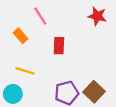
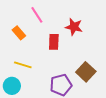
red star: (97, 16) -> (74, 27), moved
brown square: (94, 92) -> (86, 72), moved

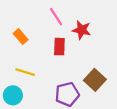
pink line: (37, 15) -> (56, 17), moved

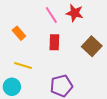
red star: (82, 30) -> (75, 13), moved
brown square: (95, 80) -> (92, 46), moved

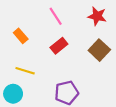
red star: (75, 13) -> (97, 16), moved
red rectangle: (54, 42) -> (59, 46), turned 49

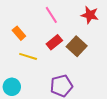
brown square: (99, 50) -> (77, 46), moved
yellow line: (25, 71) -> (28, 56), moved

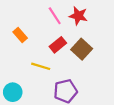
red star: (90, 15) -> (78, 16), moved
yellow line: (28, 56) -> (41, 66), moved

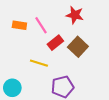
pink line: (55, 16) -> (41, 25), moved
orange rectangle: (20, 35) -> (19, 25), moved, turned -40

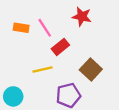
brown square: (78, 47) -> (91, 69), moved
yellow line: (39, 63) -> (42, 69), turned -30

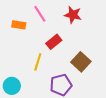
pink line: (45, 28) -> (40, 14), moved
yellow line: (42, 69) -> (38, 62), turned -60

